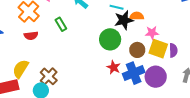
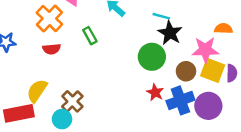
orange semicircle: (137, 16) -> (223, 29), moved
black star: (124, 20) -> (170, 33), turned -30
pink star: (152, 33) -> (205, 50), size x1.5

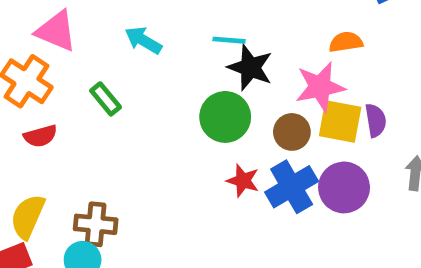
brown cross: (72, 101) -> (96, 224), turned -30

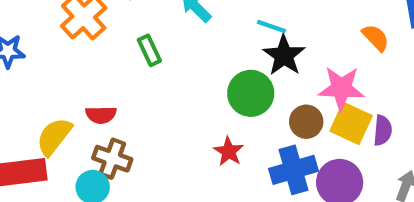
orange semicircle: (346, 42) -> (376, 38), moved, turned 40
red semicircle: (40, 136) -> (101, 115), moved
red star: (243, 181) -> (229, 151), moved

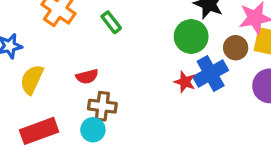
yellow semicircle: (54, 137) -> (32, 80), moved
blue cross: (293, 170) -> (211, 73), moved

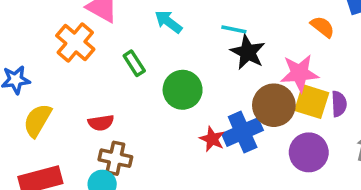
green circle: (191, 36) -> (183, 90), moved
brown circle: (236, 48) -> (274, 105), size x1.5

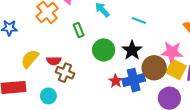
black star: (248, 52) -> (132, 50), moved
yellow semicircle: (37, 120) -> (30, 59), moved
brown cross: (115, 158) -> (65, 73), moved

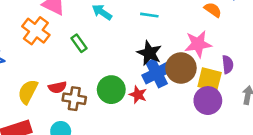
green circle: (104, 50) -> (111, 90), moved
yellow square: (176, 69) -> (210, 79), moved
blue cross: (134, 80) -> (157, 73), moved

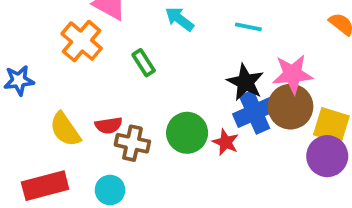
pink star: (198, 44) -> (293, 74), moved
yellow semicircle: (28, 92) -> (65, 129), turned -65

